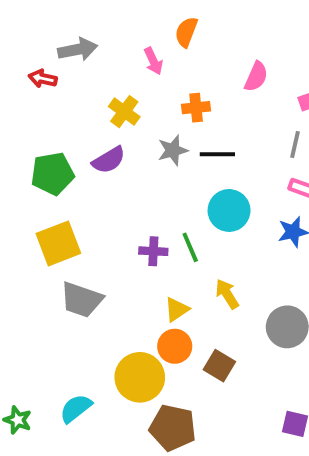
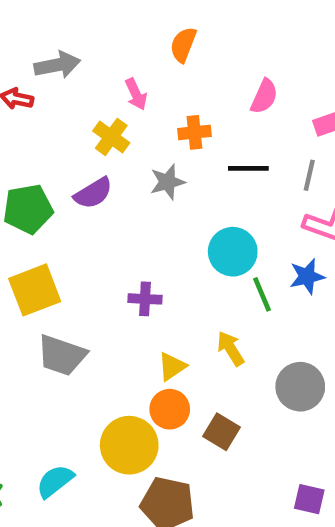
pink arrow: (153, 61) -> (136, 94), moved
black line: (217, 154) -> (248, 168), moved
green line: (190, 247) -> (262, 294), moved

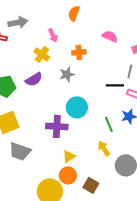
pink semicircle: (264, 96) -> (110, 36), turned -91
black line: (248, 168) -> (115, 85), moved
cyan circle: (233, 252) -> (77, 107), moved
purple cross: (145, 299) -> (57, 126), size x1.5
yellow arrow: (230, 348) -> (104, 148), moved

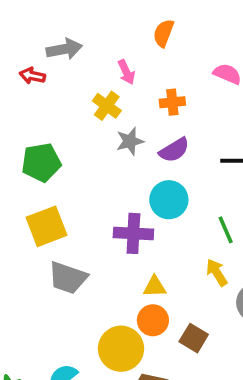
gray star: (67, 74) -> (130, 141), moved
purple semicircle: (34, 79) -> (174, 150), moved
yellow triangle: (69, 156) -> (155, 287), turned 32

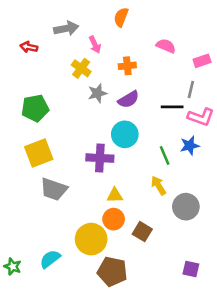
gray arrow: (64, 49) -> (66, 28), moved

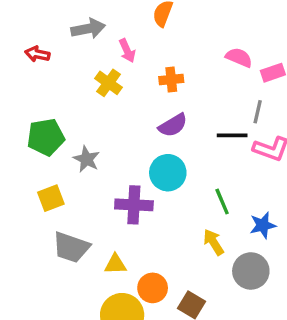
pink semicircle: (166, 46) -> (239, 57), moved
gray star: (97, 93) -> (86, 159), moved, turned -30
blue star: (190, 146) -> (263, 225), moved
yellow square: (39, 153) -> (51, 198), size x0.7
yellow triangle: (115, 195) -> (115, 264), moved

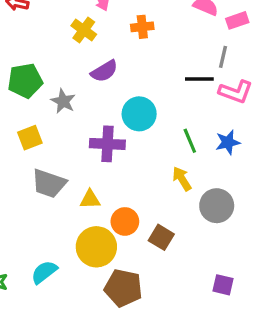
purple semicircle: (173, 125) -> (104, 71), moved
blue star: (263, 225) -> (228, 142), moved

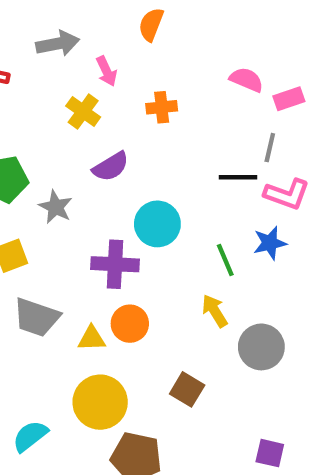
blue star: (228, 142) -> (270, 243), moved
orange circle: (125, 221) -> (130, 324), moved

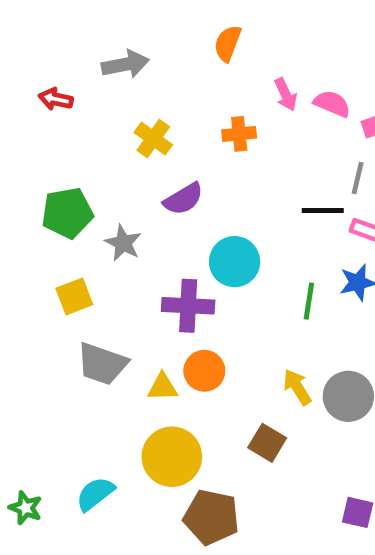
pink arrow: (106, 71) -> (286, 94), moved
green line: (225, 260) -> (309, 301), turned 32
yellow arrow: (215, 311) -> (297, 387), moved

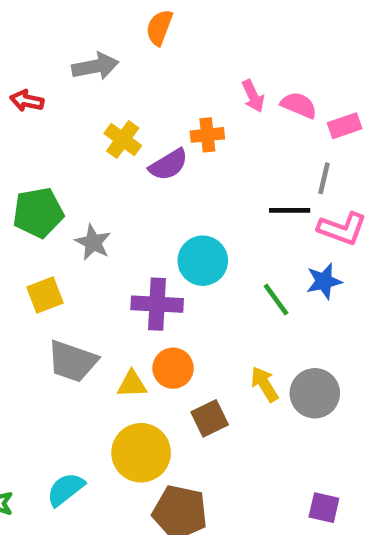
orange semicircle: (228, 43) -> (159, 27), moved
purple semicircle: (183, 199) -> (168, 165), moved
green line: (309, 301) -> (276, 300), turned -45
brown square: (267, 443) -> (210, 418), moved, turned 33

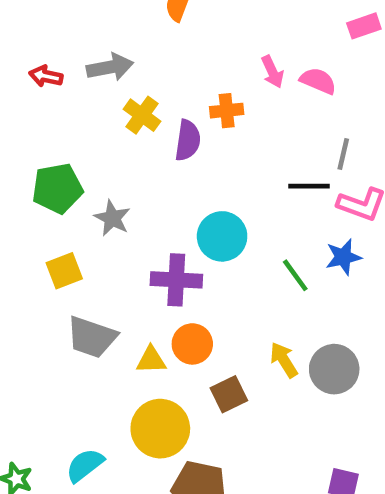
gray arrow: (95, 66) -> (110, 67), moved
pink rectangle: (345, 126) -> (364, 26), moved
purple semicircle: (168, 165) -> (188, 140), turned -51

